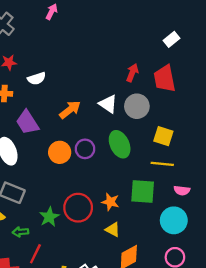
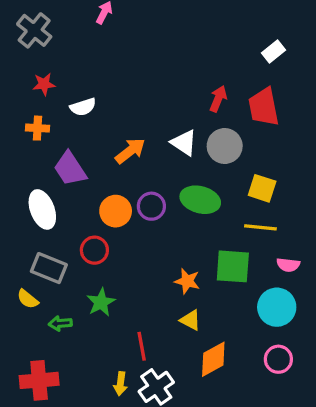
green ellipse: (120, 144) -> (200, 200), turned -50
red circle: (78, 208) -> (94, 250), moved, size x0.7
red line: (35, 254) -> (142, 346), moved, turned -36

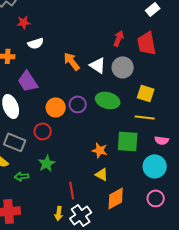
red star: (44, 84) -> (24, 22), moved
orange arrow: (130, 151) -> (72, 61), moved, turned -90

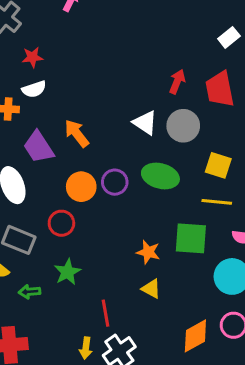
white semicircle: (36, 43) -> (34, 89), moved
orange arrow: (72, 61) -> (77, 133), moved
orange diamond: (116, 198) -> (195, 336), moved

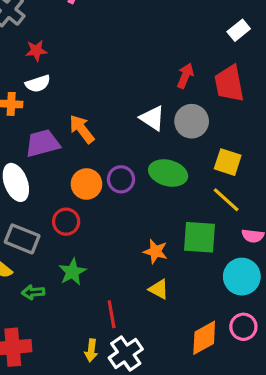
purple trapezoid: (39, 147) -> (43, 143), turned 108
yellow line: (217, 202) -> (226, 200), turned 36

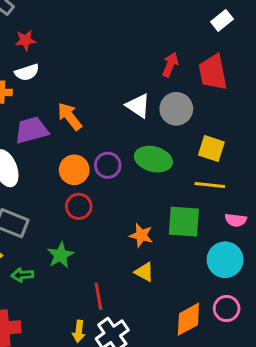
yellow line: (226, 200) -> (210, 185), turned -36
red circle: (66, 222) -> (79, 206), moved

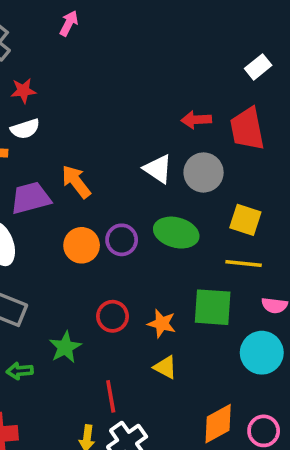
red arrow: (170, 65) -> (196, 120), turned -115
red circle: (79, 206) -> (113, 316), moved
pink circle: (227, 308) -> (264, 431), moved

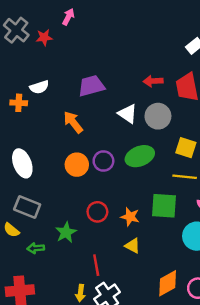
red star: (23, 91) -> (44, 37), moved
purple trapezoid: (31, 198) -> (91, 86), moved
green ellipse: (176, 233) -> (140, 156), turned -36

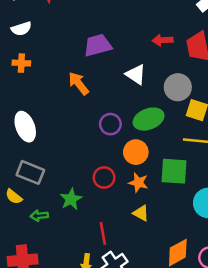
white semicircle: (39, 87) -> (21, 29), moved
gray circle: (158, 116) -> (178, 87), moved
orange circle: (77, 165) -> (136, 152), moved

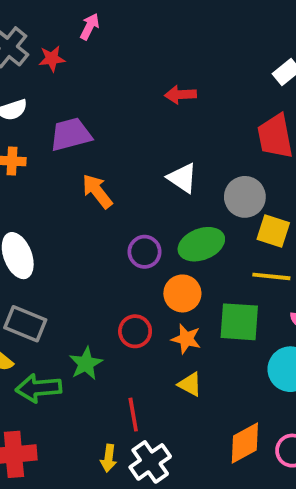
red arrow: (163, 40) -> (181, 95), moved
purple trapezoid: (98, 45) -> (71, 134), moved
green arrow: (39, 216) -> (39, 388), size x1.6

